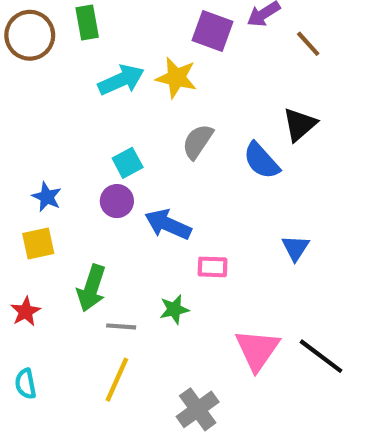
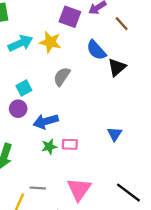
blue semicircle: (261, 161) -> (96, 50), moved
blue arrow: (168, 224) -> (46, 121), turned -40
green star: (174, 309) -> (49, 147), moved
gray line: (121, 326) -> (38, 188), moved
pink triangle: (257, 350) -> (79, 189), moved

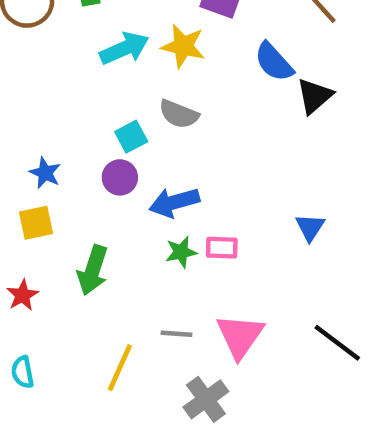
gray semicircle: (62, 77) -> (179, 114), moved, turned -102
gray line: (38, 188) -> (176, 334), moved

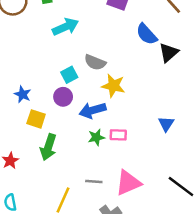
yellow star: (183, 46) -> (113, 86), moved
yellow square: (36, 223) -> (36, 119), moved, turned 30
pink triangle: (240, 336) -> (128, 183), turned 32

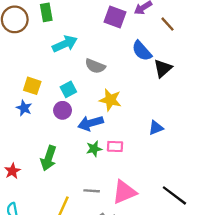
gray semicircle: (95, 62) -> (95, 66), moved
yellow square: (36, 119) -> (32, 86), moved
blue triangle: (166, 124) -> (156, 128), moved, turned 35

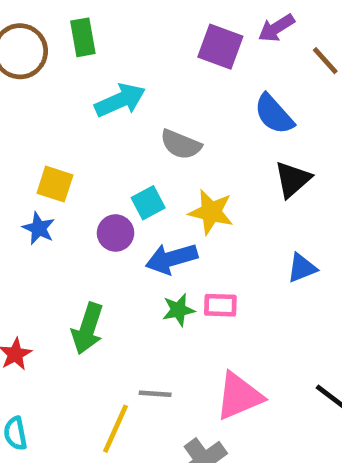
black triangle: (163, 68) -> (293, 179), moved
cyan square: (68, 89) -> (148, 203), moved
gray line: (92, 191) -> (155, 394), moved

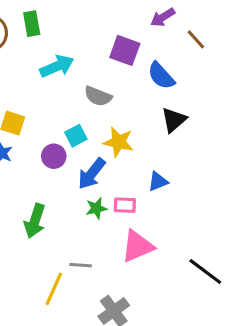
purple square: (220, 47) -> (125, 50), moved
blue arrow: (171, 259) -> (92, 174), turned -36
blue triangle: (302, 268) -> (158, 181), moved
pink triangle: (239, 396) -> (137, 246), moved

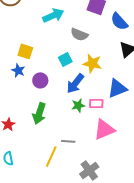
purple circle: (54, 156) -> (40, 80), moved
blue triangle: (158, 181) -> (117, 88), size x1.5

